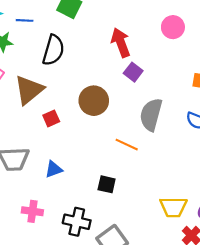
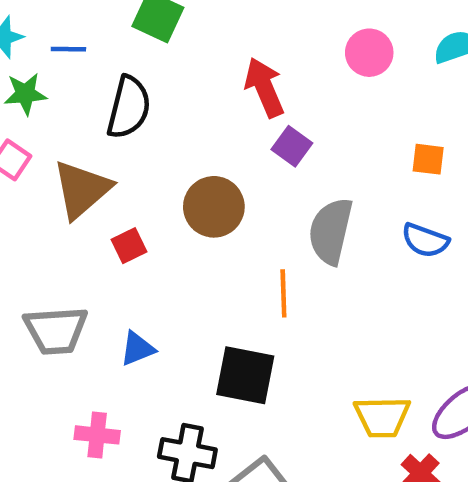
orange line: (127, 145) -> (283, 293), turned 65
black square: (107, 184) -> (245, 375), size x1.6

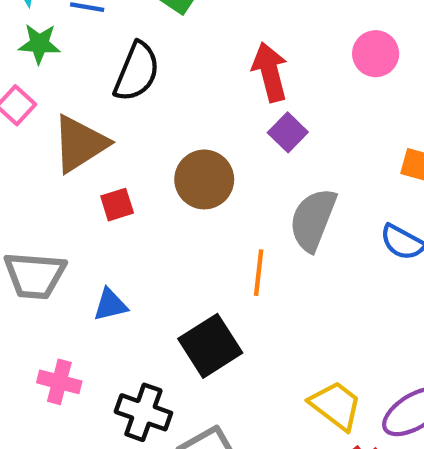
black square: (245, 375) -> (210, 346), turned 38
yellow trapezoid: (382, 417) -> (336, 405), turned -150

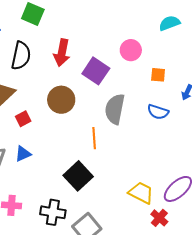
pink circle: (376, 54) -> (131, 50), moved
red arrow: (270, 72) -> (62, 53), moved, turned -144
purple square: (288, 132) -> (96, 71), size x1.5
blue triangle: (110, 305) -> (23, 154), moved

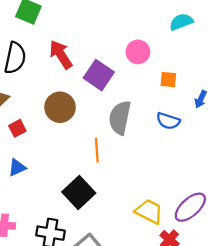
red arrow: (62, 53) -> (61, 55), turned 136

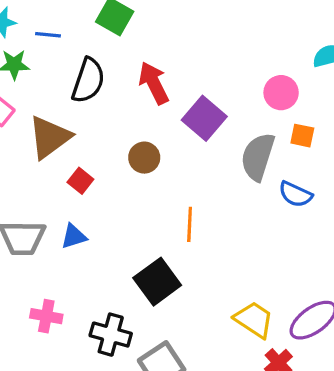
pink circle: (138, 52) -> (281, 93), moved
brown circle: (60, 107) -> (144, 158), size x0.7
gray semicircle: (120, 118) -> (258, 157), moved
red square: (17, 128) -> (80, 181), turned -30

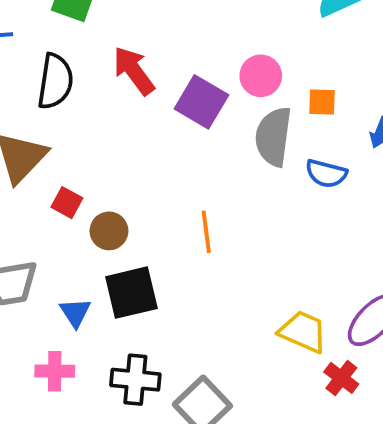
pink circle: (281, 93) -> (261, 76), moved
brown circle: (144, 158) -> (109, 231), moved
blue triangle: (74, 236) -> (75, 312), moved, turned -36
black square: (157, 282) -> (131, 293), moved, turned 33

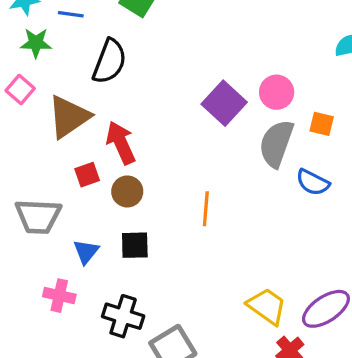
red arrow: (134, 71) -> (121, 143), moved
red square: (67, 203) -> (87, 175), moved, turned 30
black square: (131, 293) -> (135, 245), size x0.7

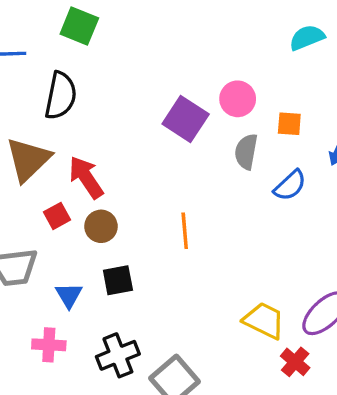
gray semicircle: (276, 144) -> (246, 152), size x0.7
blue semicircle: (313, 182) -> (290, 185), turned -60
black cross: (123, 316) -> (118, 355), turned -30

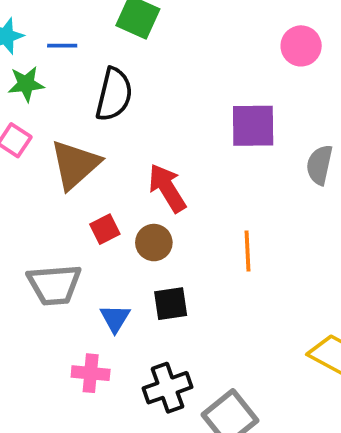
pink circle: (238, 99) -> (301, 46), moved
purple square: (186, 119) -> (253, 126), turned -36
red arrow: (86, 177) -> (167, 188), moved

